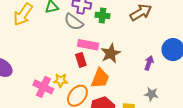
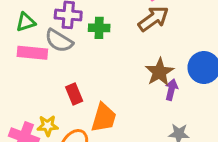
pink rectangle: (88, 45) -> (32, 53), moved
brown star: (111, 53) -> (159, 72), moved

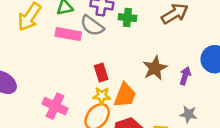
brown star: (159, 72) -> (155, 68), moved
yellow star: (48, 126) -> (102, 96), moved

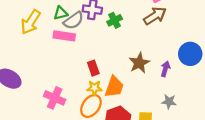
green cross: (127, 18) -> (115, 20), turned -32
gray semicircle: (92, 26) -> (74, 21), moved, turned -70

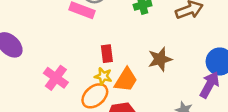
purple arrow: (165, 69) -> (210, 85), moved, size x1.5

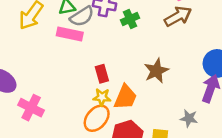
pink cross: (56, 78) -> (31, 108), moved

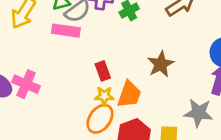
pink cross: (31, 108) -> (26, 84), moved
gray star: (189, 118) -> (198, 113), size x1.5

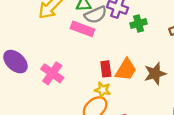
pink cross: (26, 84) -> (52, 73), moved
orange trapezoid: (129, 94) -> (126, 70), moved

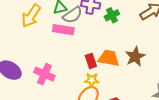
orange trapezoid: (126, 70) -> (109, 58), turned -100

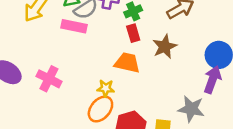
brown star: (135, 57) -> (165, 47), moved
red rectangle: (91, 61) -> (133, 33), moved

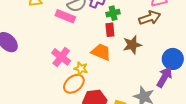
pink cross: (49, 79) -> (61, 57), moved

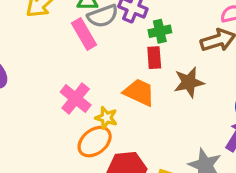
pink rectangle: (65, 16) -> (84, 34), turned 36

